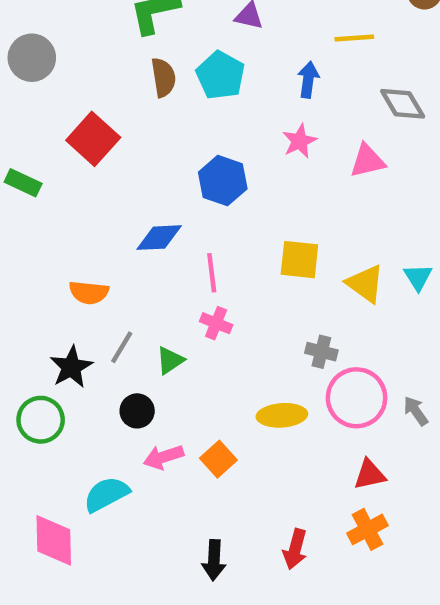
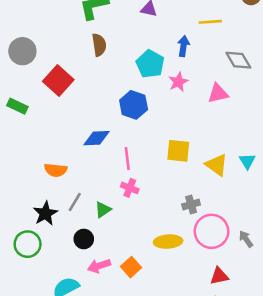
gray circle: (32, 58) -> (22, 51), moved
cyan pentagon: (220, 75) -> (150, 64), moved
gray cross: (321, 352) -> (191, 204), turned -30

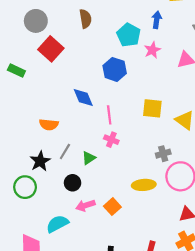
gray circle: (22, 51) -> (36, 21), moved
blue diamond: (97, 138) -> (83, 98), turned 70

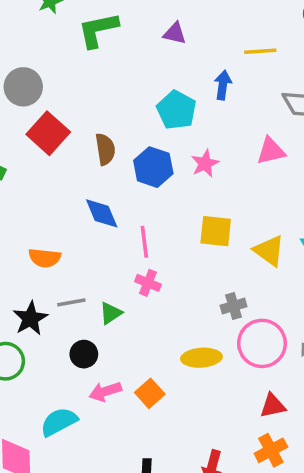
brown semicircle: (85, 19) -> (105, 149), moved
pink star: (152, 50) -> (205, 163), moved
gray line: (65, 151) -> (71, 302), turned 49

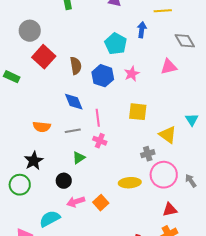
yellow triangle: (269, 251) -> (168, 135), moved
gray line: (71, 302) -> (73, 131), moved

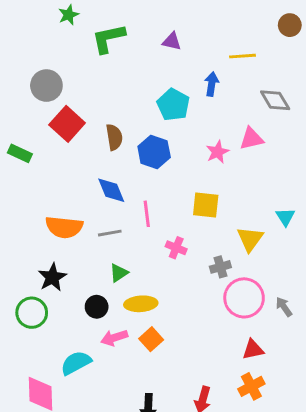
pink star: (132, 74) -> (218, 152), moved
orange semicircle: (42, 127) -> (64, 227), size x1.4
yellow triangle: (168, 135) -> (250, 239), turned 30
pink cross: (100, 141) -> (176, 248), moved
yellow ellipse: (130, 183) -> (141, 304), moved

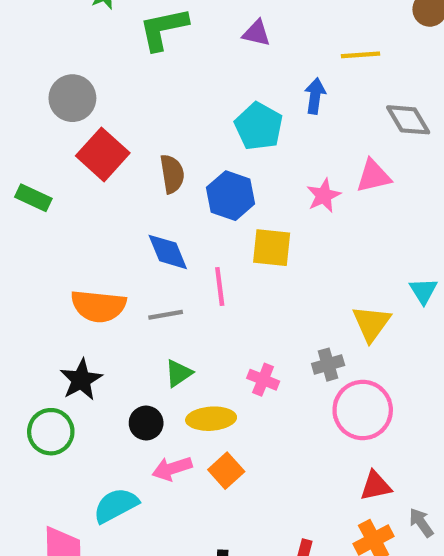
yellow square: (206, 205) -> (272, 248), moved
pink cross: (176, 248) -> (263, 380), moved
gray arrow: (284, 307) -> (421, 523), moved

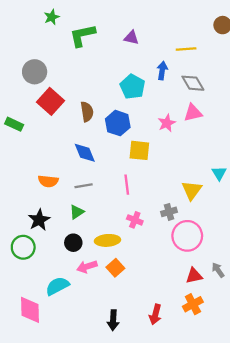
gray diamond: (408, 120) -> (193, 83), moved
pink line: (220, 287) -> (127, 185), moved
orange semicircle: (98, 306) -> (48, 181), size x0.7
green triangle: (179, 373) -> (77, 212), moved
gray arrow: (421, 523) -> (218, 270), moved

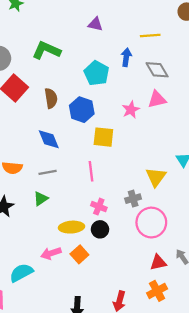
green L-shape: (82, 35) -> (46, 50), moved, turned 36
black circle: (73, 243) -> (100, 229), moved

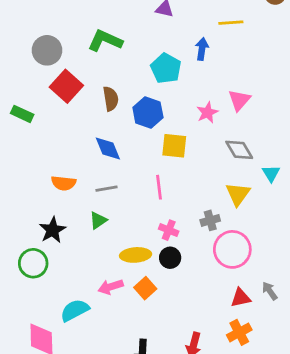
gray diamond: (157, 70) -> (239, 150), moved
pink triangle: (157, 99) -> (239, 100), turned -36

